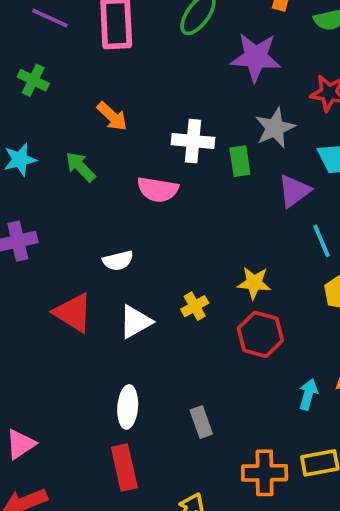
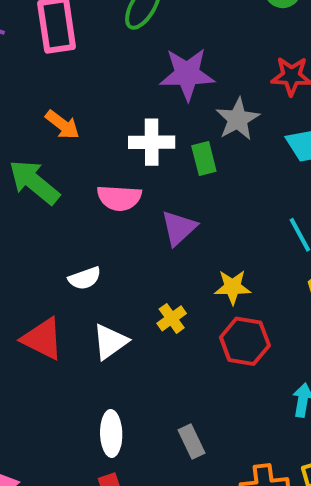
purple star: (256, 57) -> (187, 74), moved
green arrow: (80, 167) -> (34, 182), size x1.5
purple triangle: (294, 191) -> (179, 228), moved

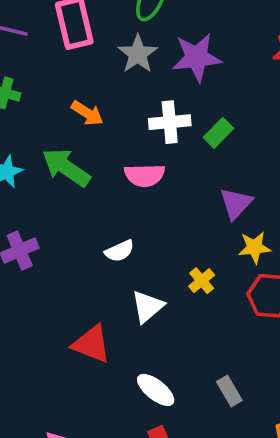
gray star: (238, 119) -> (138, 54), moved
green rectangle: (204, 159) -> (219, 133), turned 64
purple triangle: (179, 228) -> (236, 203), moved
red triangle: (42, 339) -> (92, 344), moved
white ellipse: (111, 434) -> (156, 390), turned -45

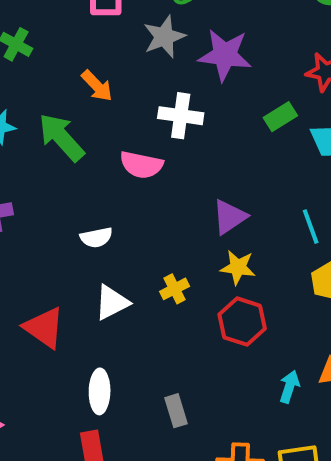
green rectangle: (219, 133) -> (280, 117), moved
white ellipse: (156, 390) -> (100, 391), turned 39

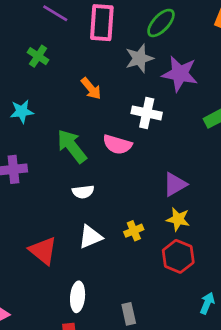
green arrow: (61, 137) -> (72, 146), moved

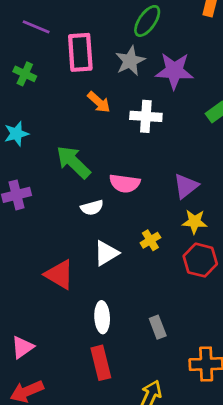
pink rectangle: (102, 23) -> (80, 52), moved
orange arrow: (91, 88) -> (99, 102), moved
pink semicircle: (117, 144) -> (125, 183), moved

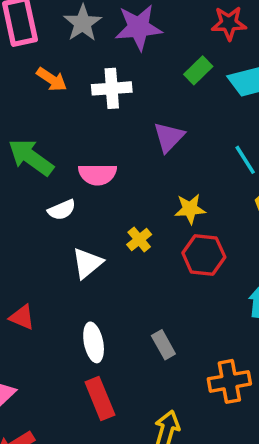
purple triangle: (186, 186) -> (169, 137), moved
red triangle: (59, 275) -> (22, 317), moved, size x0.7

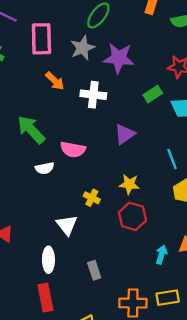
yellow cross: (139, 240) -> (92, 198), turned -35
white triangle: (87, 263) -> (67, 225), moved, turned -40

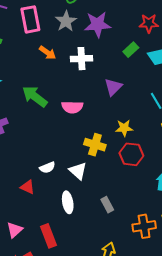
white semicircle: (45, 168) -> (47, 168), moved
yellow cross: (92, 198) -> (95, 145), size x1.5
red rectangle: (45, 298) -> (49, 236), moved

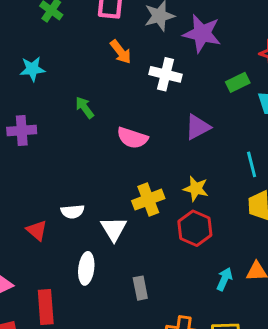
green arrow: (35, 97) -> (85, 108), size x0.6
yellow cross: (95, 145) -> (148, 200), turned 35

